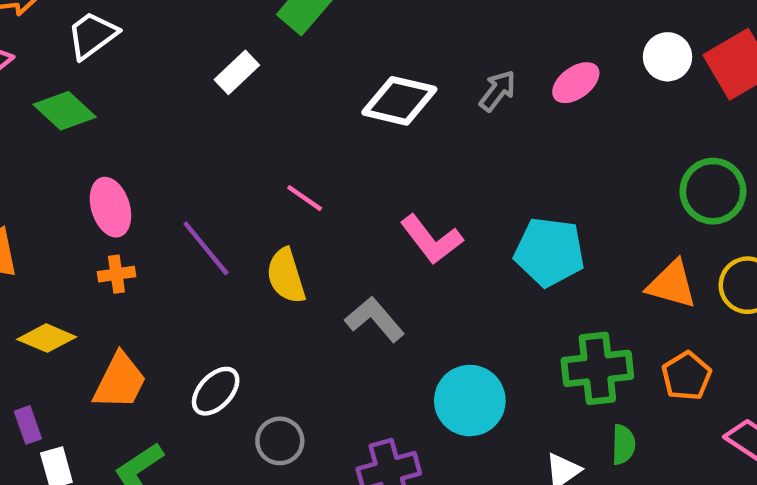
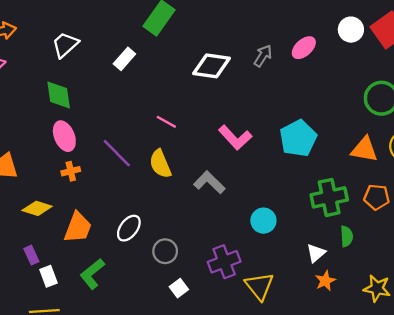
white trapezoid: (92, 35) -> (65, 45), moved
green diamond: (65, 111) -> (59, 95), moved, turned 44
cyan pentagon: (549, 252) -> (298, 138), turned -30
orange pentagon: (686, 376) -> (377, 197), turned -30
cyan circle: (470, 401) -> (263, 221), size x0.7

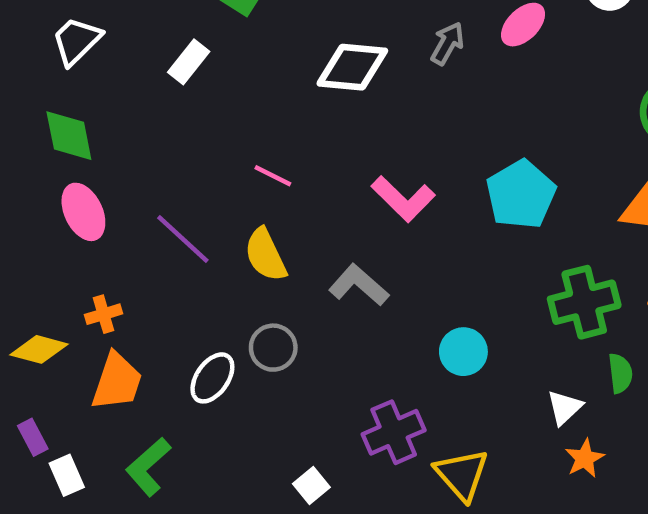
orange cross: (71, 171) -> (104, 314), moved
gray circle: (165, 251) -> (273, 348), moved

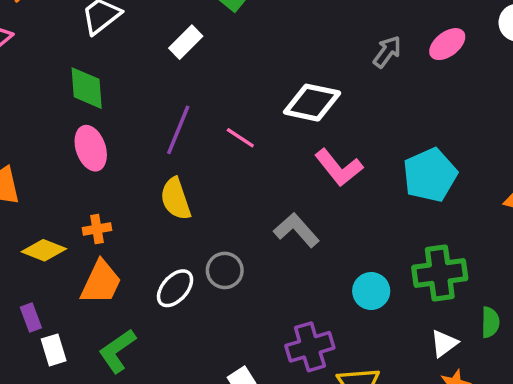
white diamond: (352, 67) -> (312, 103), moved
purple line: (183, 239) -> (178, 130), moved, turned 63
yellow semicircle: (265, 255) -> (176, 199), moved
green cross: (584, 302) -> (440, 273), moved

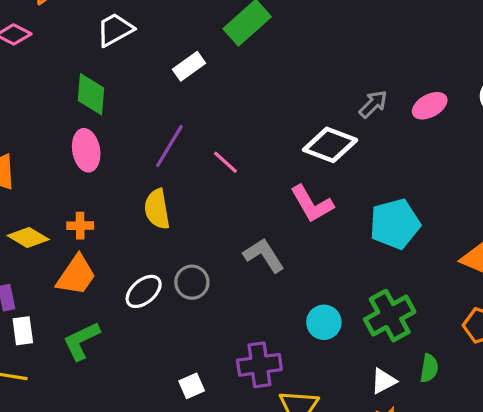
white diamond: (312, 103) -> (330, 145), moved
green cross: (440, 273) -> (390, 316), turned -30

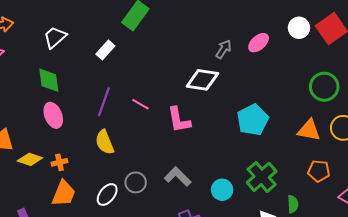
pink L-shape: (312, 204) -> (179, 120), moved, turned 32
yellow diamond: (28, 238) -> (30, 159), moved
gray L-shape: (264, 255) -> (178, 177), moved

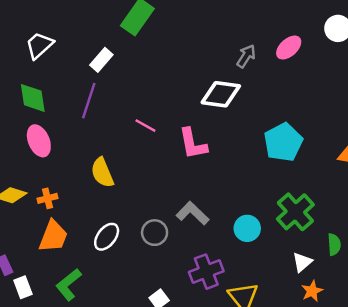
purple line: (104, 102) -> (89, 101), moved
gray circle: (136, 182) -> (155, 233), moved

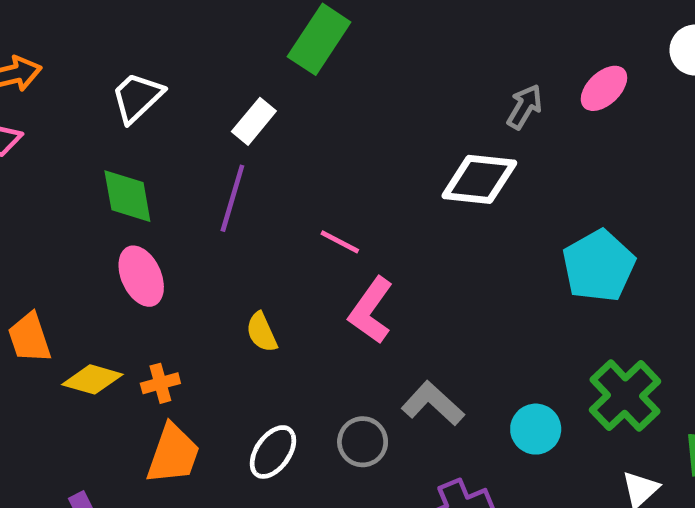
pink L-shape: (193, 144) -> (371, 310), moved, turned 48
yellow semicircle: (102, 173) -> (262, 332), size x0.7

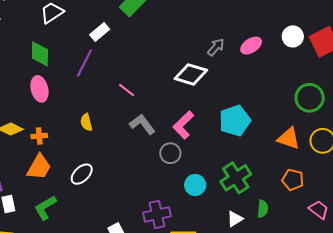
pink L-shape: (371, 310) -> (183, 125), moved
gray L-shape: (433, 404) -> (142, 124), moved
gray circle: (363, 442) -> (170, 153), moved

